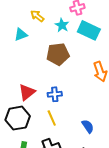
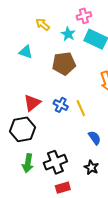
cyan triangle: (21, 35) -> (26, 52), moved, turned 40
blue cross: (55, 94) -> (61, 105), turned 32
yellow line: (52, 118) -> (81, 108), moved

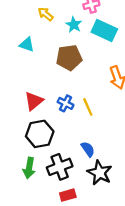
black hexagon: (23, 129) -> (40, 134), moved
blue semicircle: (95, 138) -> (88, 149), moved
black star: (91, 167) -> (100, 173), size x1.5

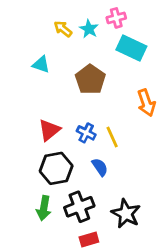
cyan star: (74, 25) -> (89, 29), moved
brown pentagon: (69, 58) -> (90, 79), turned -30
blue semicircle: (88, 149) -> (100, 167), moved

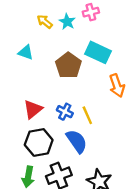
cyan rectangle: (131, 48) -> (98, 52), moved
blue semicircle: (100, 167) -> (77, 141), size x1.5

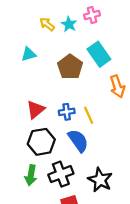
cyan triangle: (26, 52) -> (29, 54), turned -35
cyan rectangle: (98, 52) -> (99, 54), turned 30
blue cross: (65, 112) -> (67, 112), turned -35

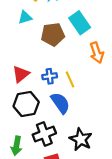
cyan triangle: (29, 54) -> (25, 17), moved
brown pentagon: (70, 67) -> (53, 34), turned 30
green arrow: (31, 175) -> (16, 146), moved

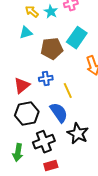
cyan rectangle: (80, 23) -> (77, 38), turned 70
blue cross: (50, 76) -> (46, 79), moved
black star: (81, 139) -> (78, 134), moved

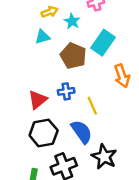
yellow arrow: (32, 12) -> (50, 12), turned 120
cyan star: (51, 12) -> (72, 21), moved
brown pentagon: (52, 49) -> (73, 56), turned 30

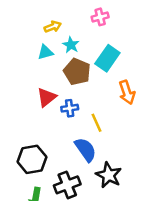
cyan star: (72, 21) -> (71, 45), moved
red triangle: (38, 100) -> (47, 97), moved
black hexagon: (44, 133) -> (32, 159), moved

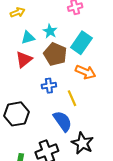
yellow arrow: (53, 27) -> (18, 12), moved
orange arrow: (127, 92) -> (86, 72), moved, turned -48
red triangle: (47, 97) -> (24, 59), moved
black hexagon: (32, 159) -> (17, 114), moved

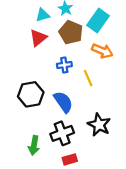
blue semicircle: (63, 121) -> (63, 102), moved

